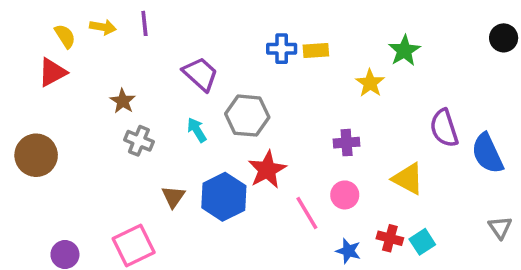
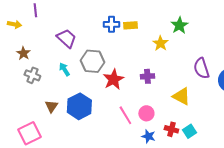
yellow arrow: (103, 27) -> (14, 24), moved
red star: (267, 170) -> (113, 79), moved
pink circle: (345, 195) -> (146, 113), moved

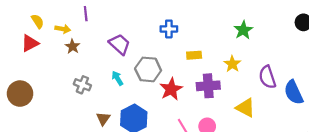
yellow rectangle: (130, 25) -> (194, 55), moved
yellow star: (160, 43) -> (232, 64), moved
brown star: (23, 53) -> (73, 46), moved
purple cross: (147, 76) -> (208, 86), size x1.5

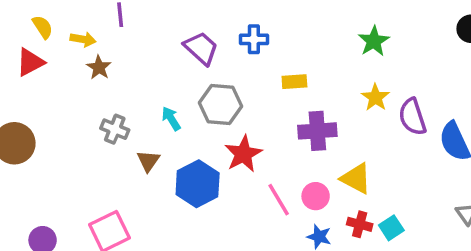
purple trapezoid: (120, 44) -> (201, 48), moved
yellow star: (232, 64) -> (375, 97), moved
red star: (171, 89) -> (243, 154), moved
yellow triangle: (245, 108) -> (356, 178), moved
brown triangle: (103, 119) -> (148, 161), moved

